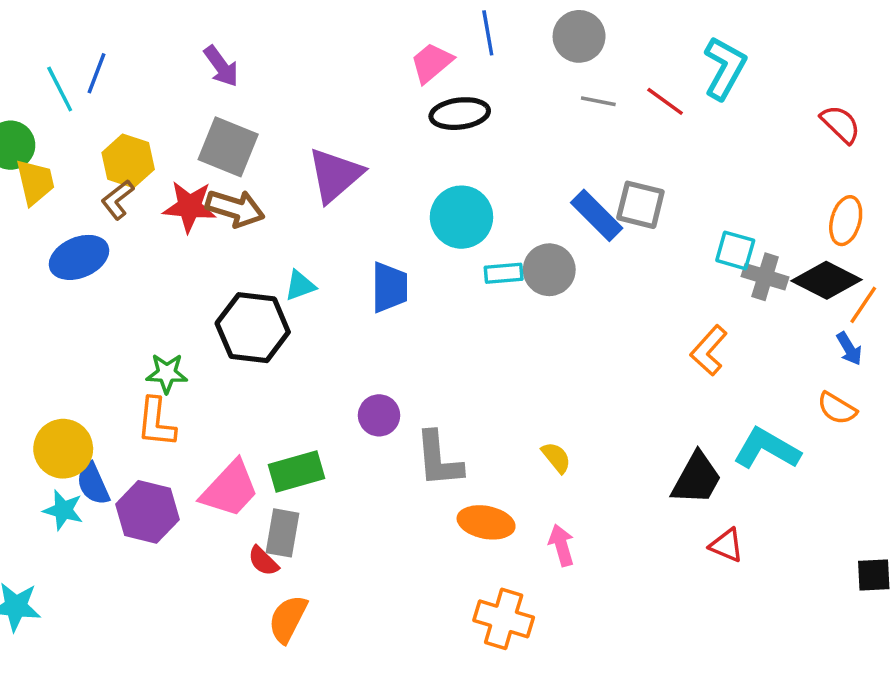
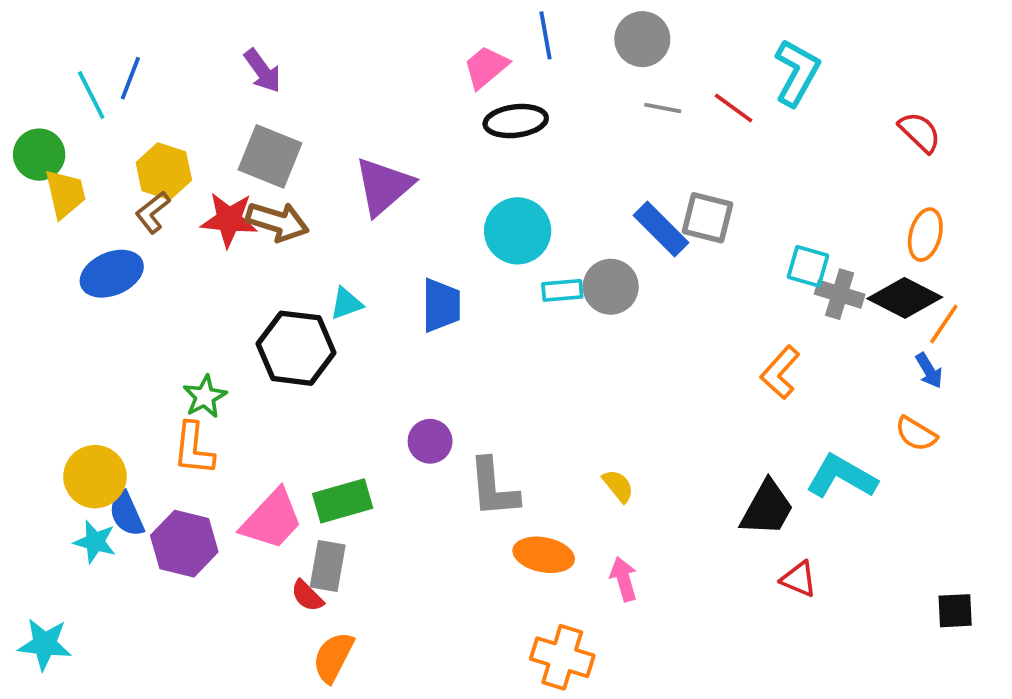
green star: (167, 373) -> (205, 397), turned -30

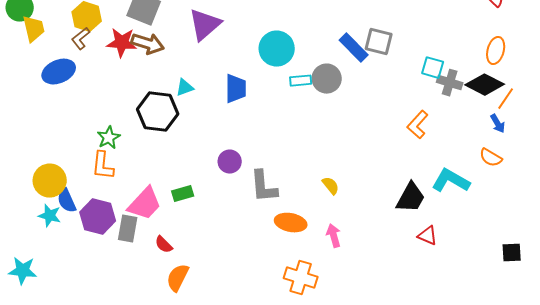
green rectangle: (343, 501) -> (183, 194), size x0.7
gray rectangle: (328, 566) -> (128, 229), moved

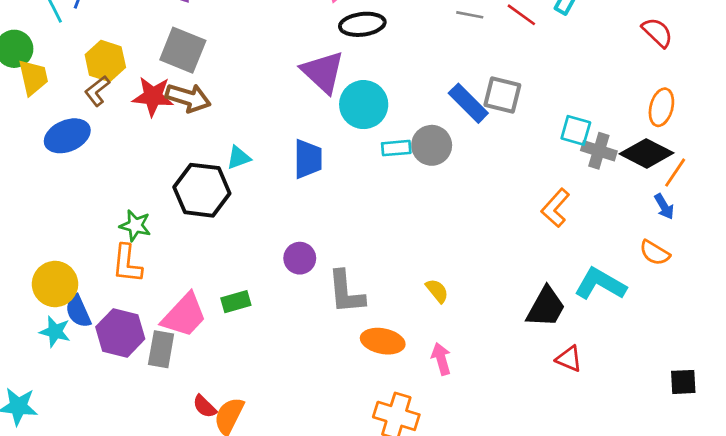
purple triangle: (205, 25) -> (323, 72), moved, turned -36
green star: (109, 138) -> (135, 226), turned -30
red semicircle: (164, 245) -> (205, 406), moved

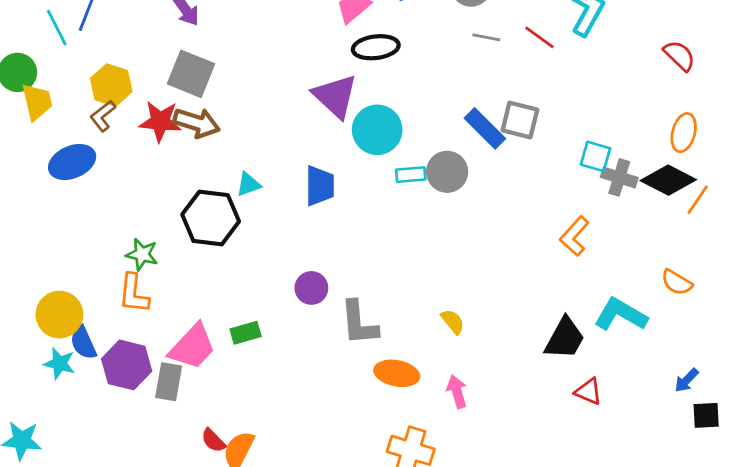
blue arrow: (664, 207) -> (686, 380), moved, turned 75

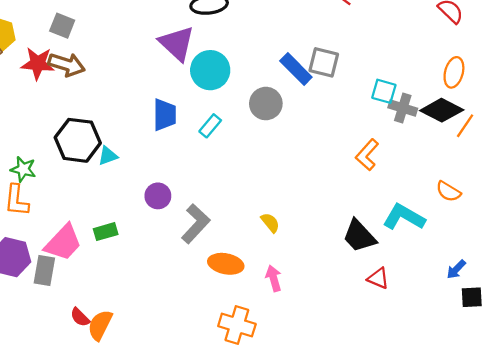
gray square: (191, 74) -> (62, 26), size x0.7
cyan rectangle: (411, 175) -> (210, 126), moved, turned -45
cyan triangle: (248, 184) -> (108, 156), moved
gray L-shape: (359, 323) -> (196, 224), turned -132
black trapezoid: (565, 338) -> (359, 236), turned 108

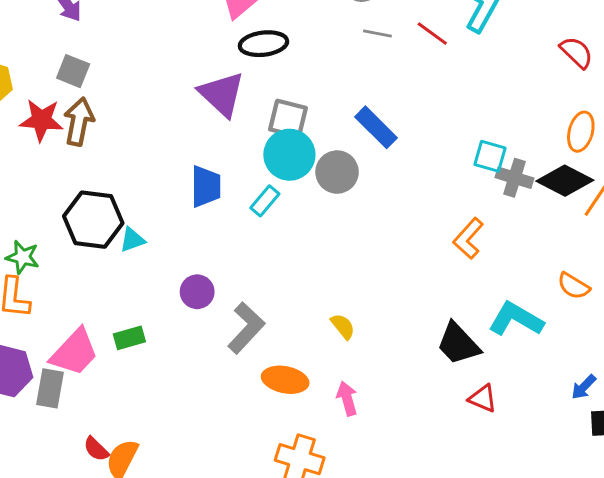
gray square: (324, 62) -> (288, 119), moved
brown arrow: (67, 65) -> (79, 122), turned -96
cyan circle: (210, 70) -> (289, 155), moved

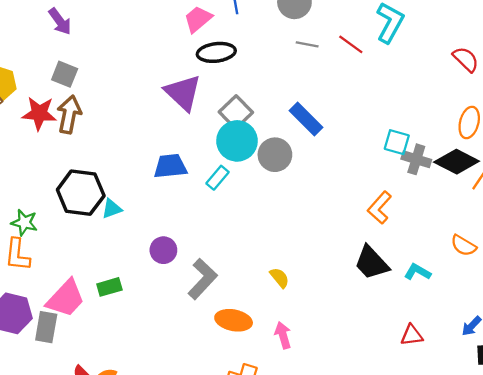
gray square: (288, 119) -> (236, 112), turned 32
blue trapezoid: (206, 186) -> (170, 166), turned -96
cyan L-shape: (516, 319) -> (417, 272), size x0.6
black trapezoid: (458, 344) -> (371, 263), moved
red triangle: (483, 398) -> (412, 335), moved, turned -30

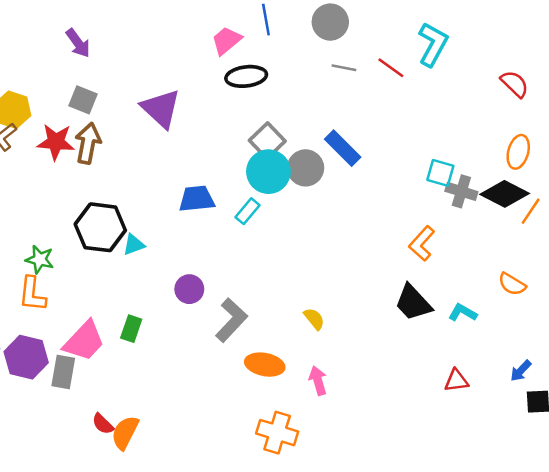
purple triangle: (183, 93) -> (161, 109), moved
gray circle: (275, 155) -> (306, 168), moved
green rectangle: (109, 287) -> (131, 329), turned -55

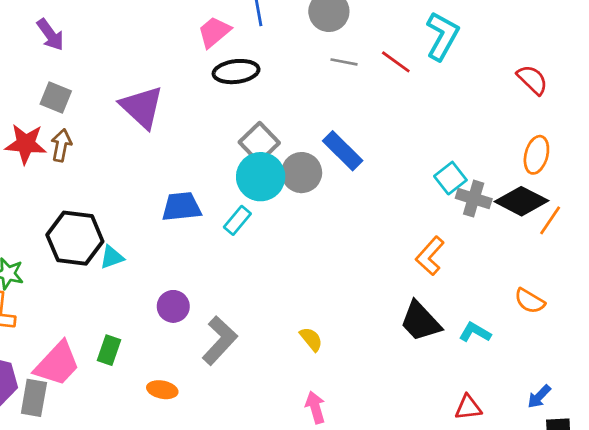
brown arrow: (88, 143) -> (61, 145), size x0.7
cyan square: (440, 173) -> (450, 178), turned 36
orange ellipse: (265, 365) -> (162, 390), moved, size x0.7

